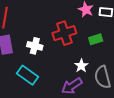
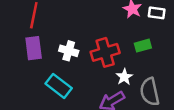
red cross: (64, 33) -> (105, 52), moved

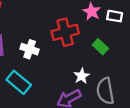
green rectangle: (143, 46) -> (100, 47), turned 56
red cross: (105, 52) -> (65, 32), moved

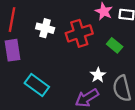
white cross: (30, 49) -> (45, 28), moved

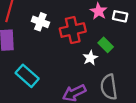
white star: (98, 75) -> (90, 58), moved

